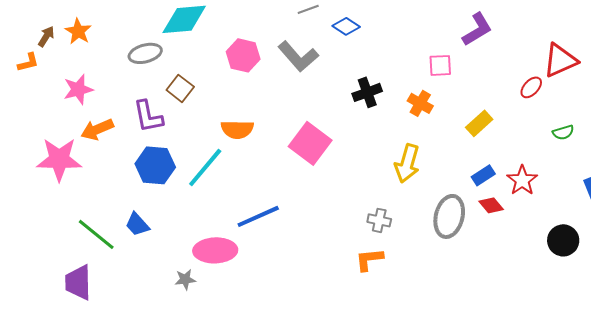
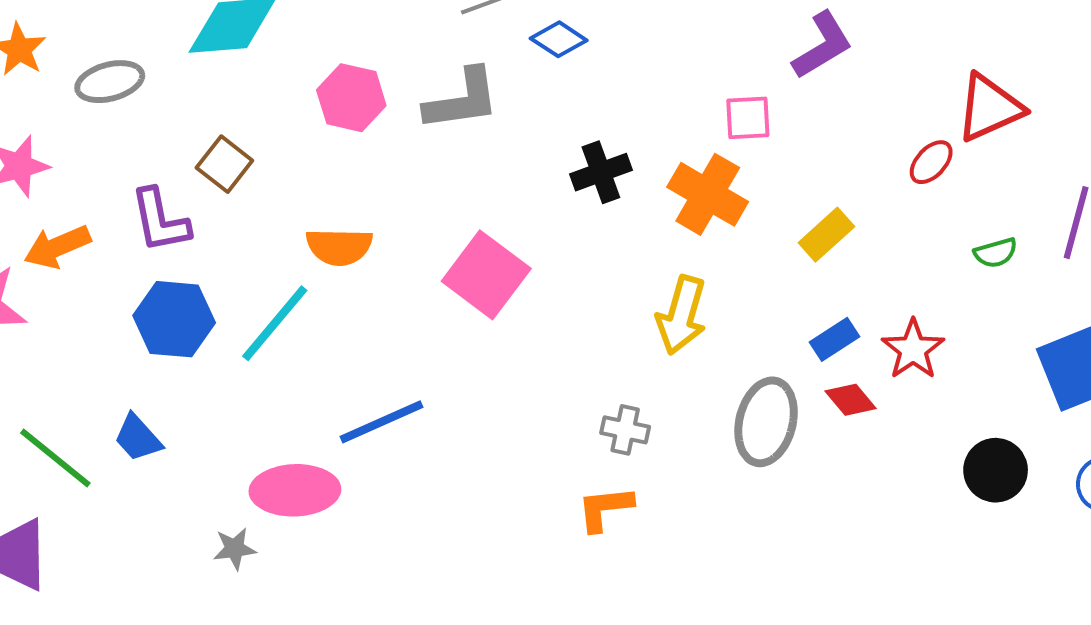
gray ellipse: (145, 53) -> (110, 82), moved
gray L-shape: (298, 56) -> (462, 100), turned -57
orange cross: (420, 103) -> (708, 194), size x1.5

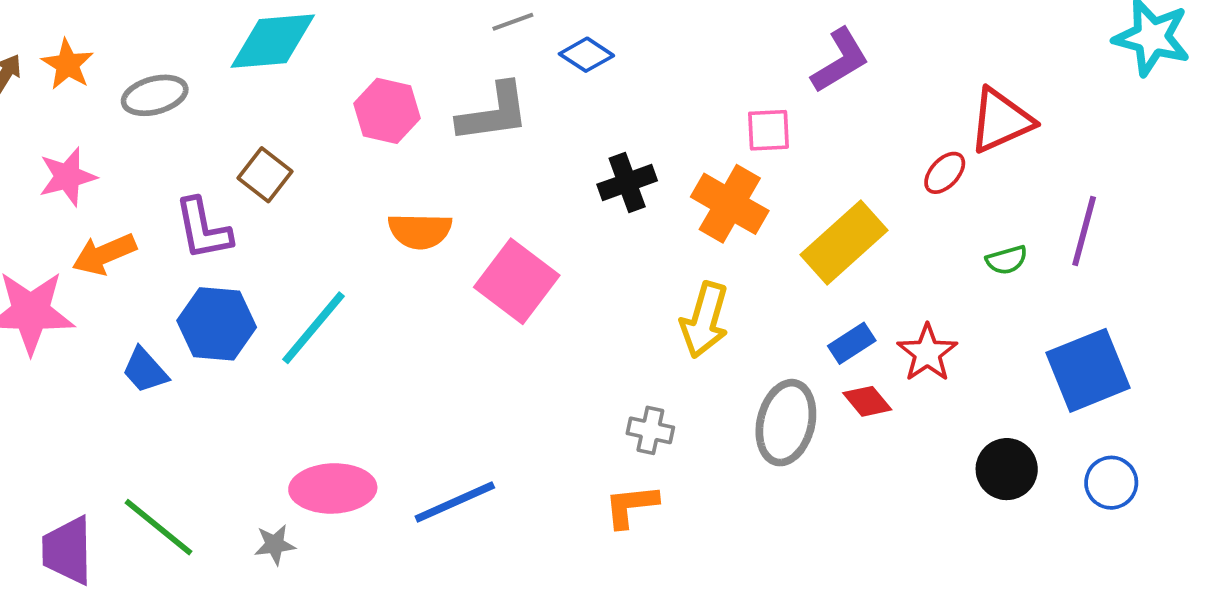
yellow rectangle: (826, 235) -> (844, 243), size x1.6
orange semicircle: (339, 247) -> (420, 231), moved
blue line: (381, 422) -> (455, 502), moved
blue trapezoid: (138, 438) -> (145, 370), moved
green line: (55, 458) -> (159, 527), moved

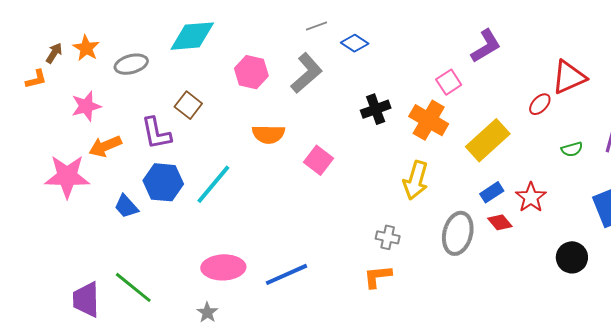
gray L-shape: (494, 113) -> (306, 73), turned -33
pink square: (768, 130) -> (449, 82), turned -30
pink square: (517, 281) -> (319, 160), size x0.7
gray star: (275, 545) -> (207, 312), moved, turned -30

